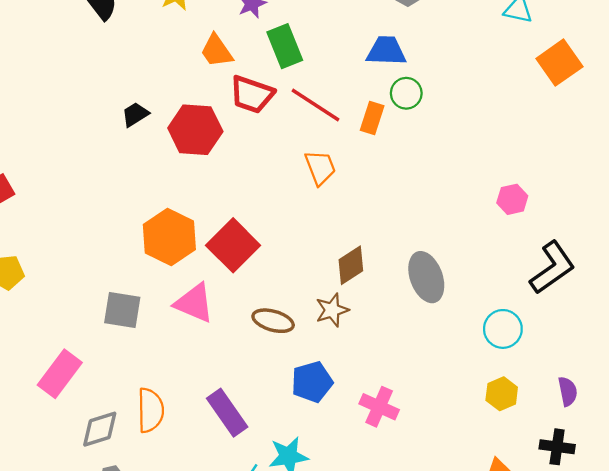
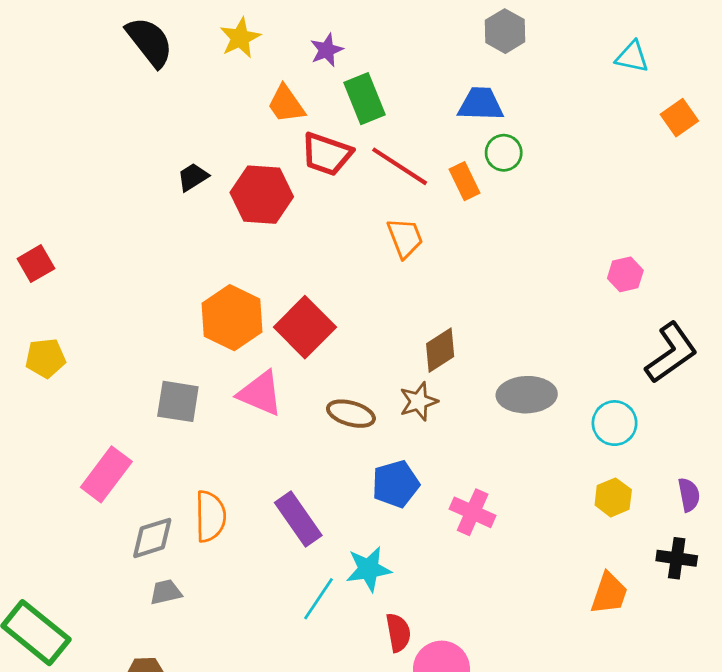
orange square: (559, 63) -> (679, 118), size x0.7
orange rectangle: (372, 118) -> (464, 181), turned -44
gray ellipse: (426, 277) -> (527, 395), moved, turned -72

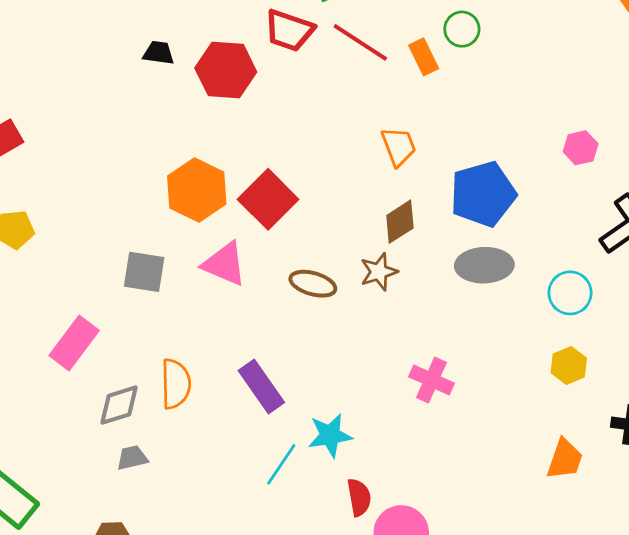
black trapezoid: (193, 177) -> (159, 53), turned 40
orange trapezoid: (405, 238) -> (399, 147), moved
blue pentagon: (396, 484) -> (483, 194), moved, size x1.4

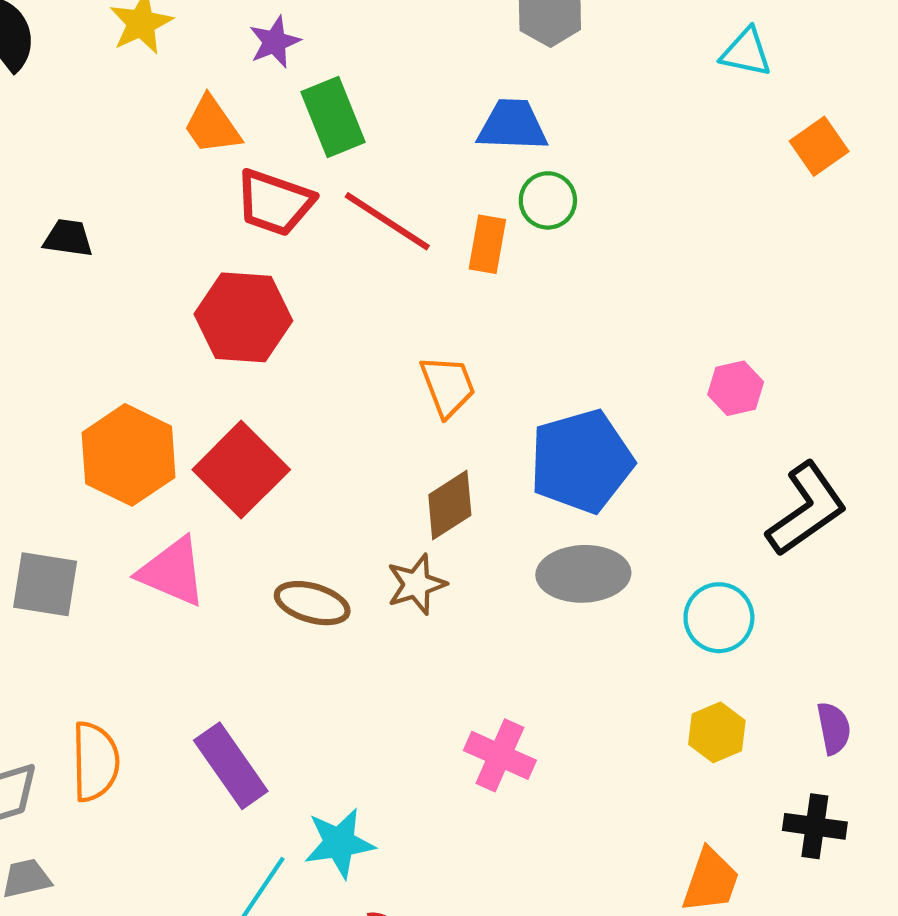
orange rectangle: (424, 57) -> (487, 244), turned 36
red hexagon: (226, 70) -> (243, 317), moved

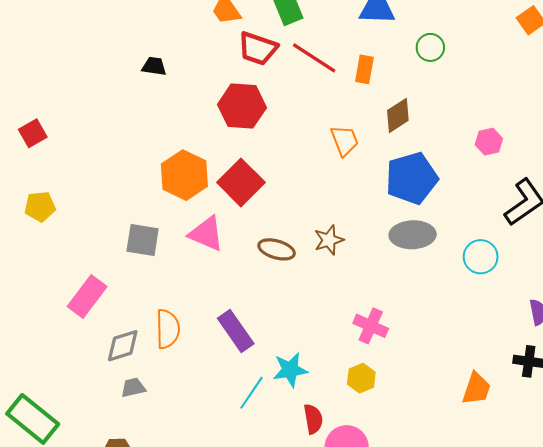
green circle: (548, 200) -> (430, 47), moved
brown diamond: (450, 505) -> (398, 115), moved
yellow hexagon: (717, 732) -> (361, 378), moved

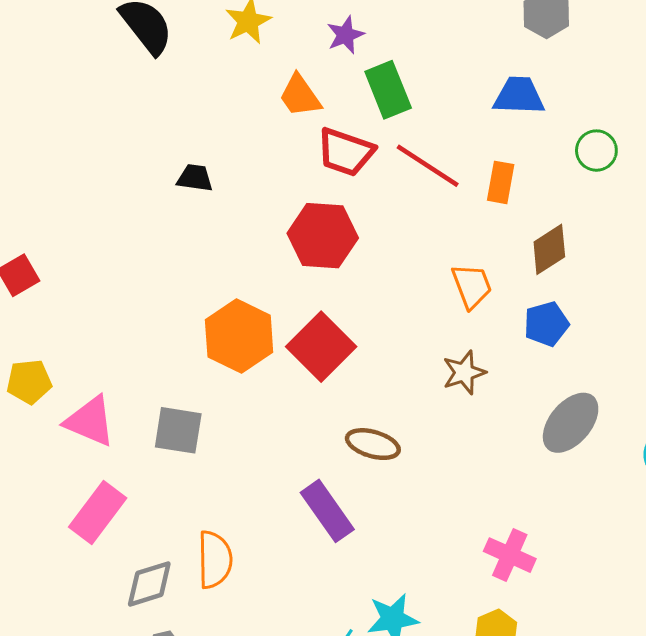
blue pentagon: (412, 178) -> (546, 324), moved, size x0.6
pink triangle: (206, 234) -> (90, 421), moved
gray ellipse: (413, 235) -> (571, 423), turned -48
brown star: (329, 240) -> (464, 373), moved
purple rectangle: (236, 331) -> (327, 511), moved

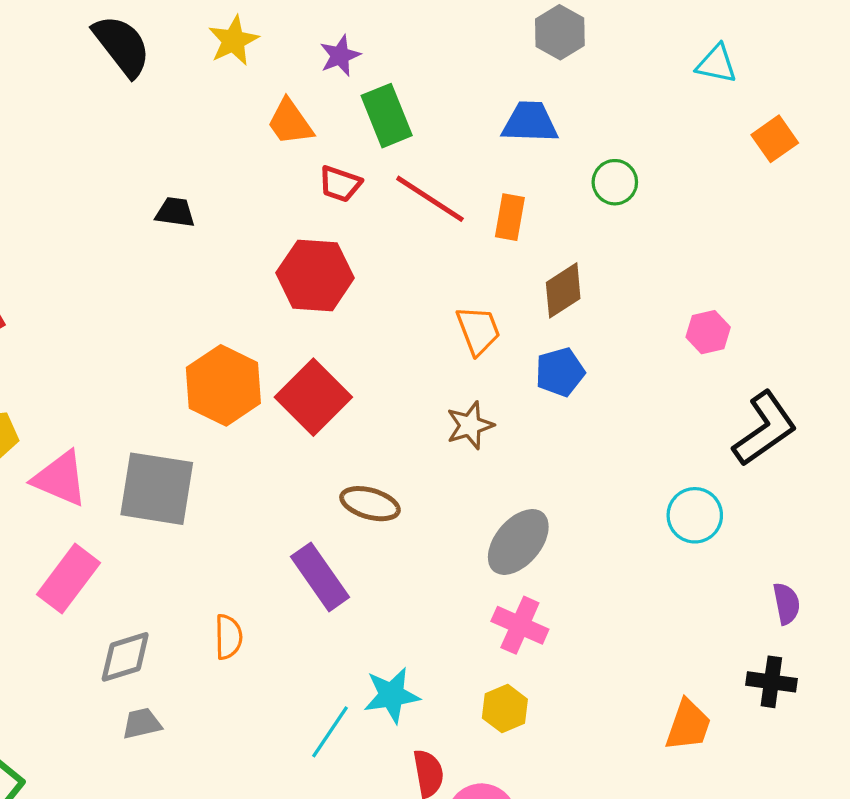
red trapezoid: (345, 152) -> (340, 184), size x0.7
gray ellipse: (571, 423) -> (518, 542), moved
gray square: (178, 430) -> (157, 489), size x1.4
orange semicircle: (215, 560) -> (228, 637), moved, size x0.7

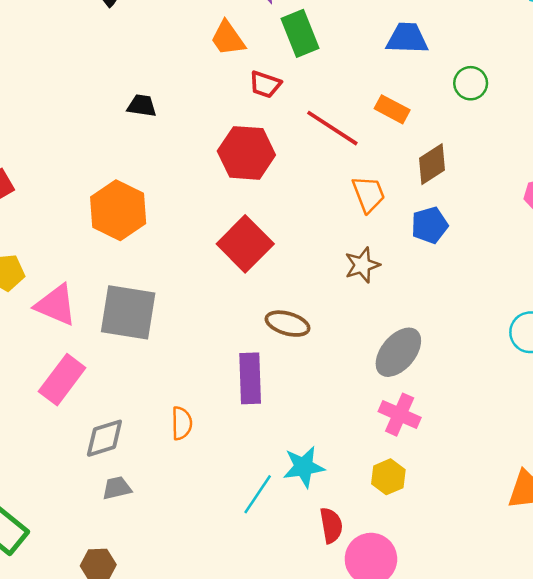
red line: (430, 199) -> (332, 128), moved
orange rectangle: (510, 217) -> (392, 109), turned -72
orange hexagon: (223, 385) -> (118, 210), moved
purple rectangle: (320, 577) -> (250, 378), turned 33

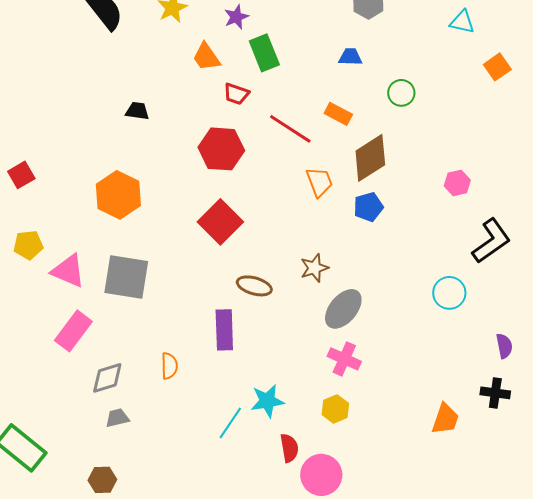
blue trapezoid: (407, 38) -> (350, 57), size x0.7
brown diamond: (432, 164) -> (370, 158), size x1.4
brown star: (362, 265) -> (314, 268), moved

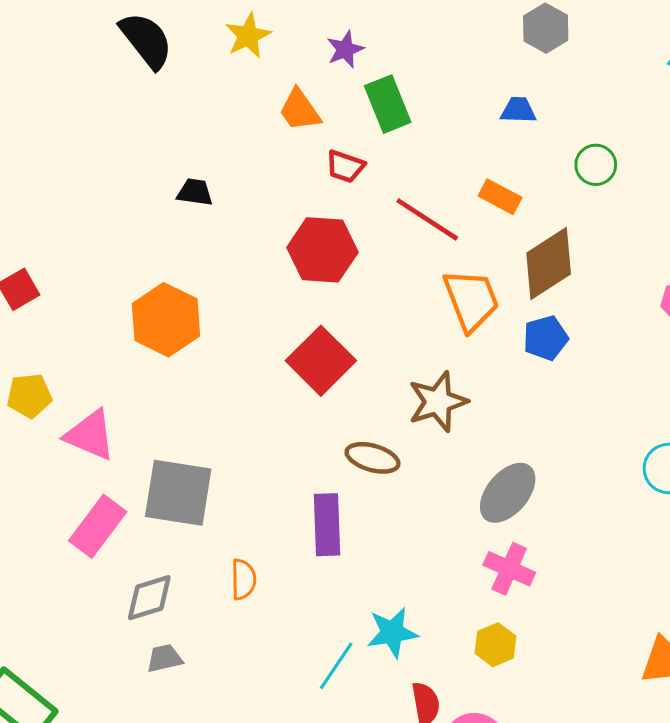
orange trapezoid: (319, 182) -> (471, 300), size x1.4
brown star: (314, 268) -> (438, 402), moved, size x1.4
gray square: (126, 277) -> (178, 493), moved

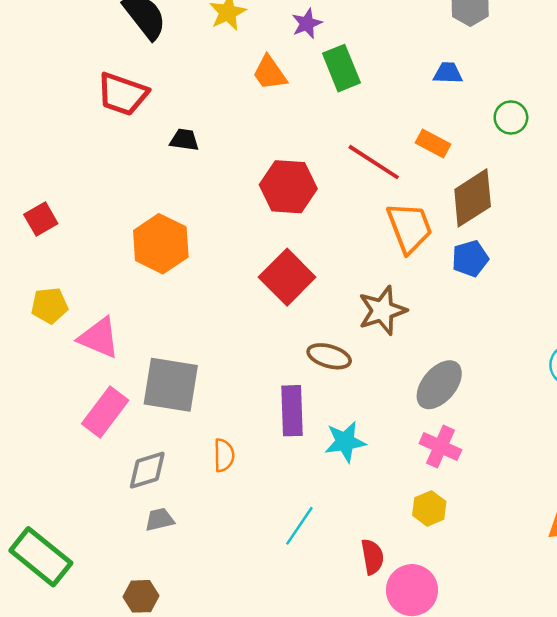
red trapezoid: (345, 166) -> (122, 94), moved, size x1.6
cyan star: (392, 633) -> (345, 442), moved

